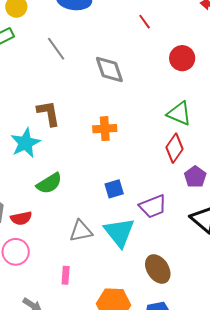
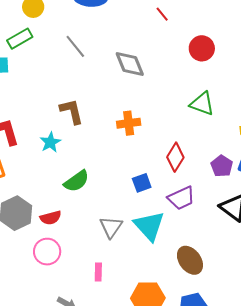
cyan star: (25, 143) -> (50, 142), size x0.7
red diamond: (175, 148) -> (175, 157), moved
gray triangle: (81, 231) -> (111, 227), turned -40

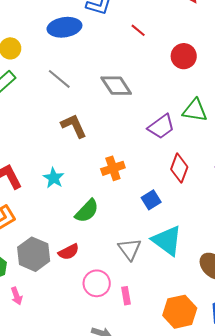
brown L-shape: (72, 111) -> (74, 126), moved
orange cross: (129, 123) -> (113, 168), moved
purple trapezoid: (181, 198) -> (161, 127), moved
pink circle: (47, 252) -> (97, 283), moved

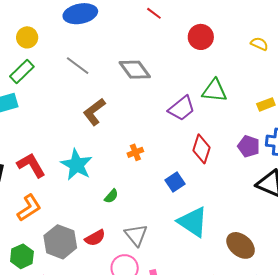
brown L-shape: (74, 126) -> (94, 112), turned -100
orange cross: (113, 168) -> (135, 152), size x0.7
cyan star: (54, 178) -> (77, 165), size x1.5
green semicircle: (87, 211) -> (111, 196), size x0.6
gray triangle: (130, 249) -> (136, 235), moved

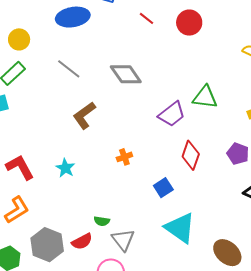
red circle: (201, 37) -> (189, 23), moved
cyan star: (77, 165) -> (65, 168), size x0.6
green semicircle: (111, 196) -> (102, 221), moved, turned 56

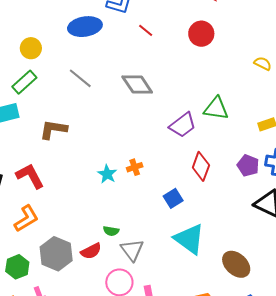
red line: (146, 18) -> (146, 30), moved
brown L-shape: (84, 115) -> (53, 129), moved, turned 44
cyan star: (65, 168) -> (107, 174), moved

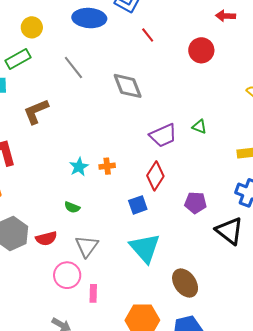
green triangle: (216, 109) -> (199, 127), size x0.6
brown L-shape: (53, 129) -> (36, 111), turned -44
red diamond: (201, 166) -> (155, 176), moved
purple pentagon: (248, 166) -> (195, 203), moved, turned -30
green semicircle: (111, 231) -> (72, 207), moved

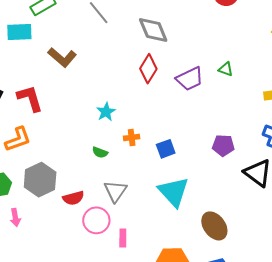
brown L-shape: (36, 111) -> (62, 57), turned -116
orange cross: (107, 166) -> (132, 137), moved
red diamond: (155, 176) -> (148, 69), moved
red semicircle: (46, 239) -> (73, 198), moved

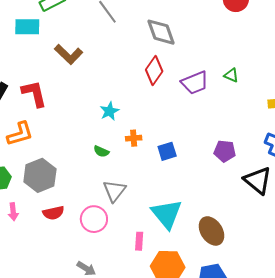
cyan triangle: (174, 192) -> (167, 214), moved
red semicircle: (73, 198) -> (53, 213), moved
pink rectangle: (123, 238) -> (139, 241), moved

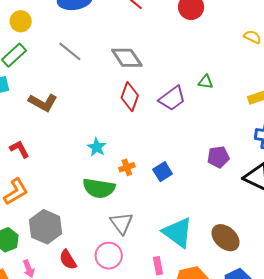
red L-shape: (34, 94) -> (20, 149), size x0.7
green semicircle: (101, 151) -> (99, 188), size x2.0
red semicircle: (53, 213) -> (68, 260), turned 85

